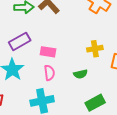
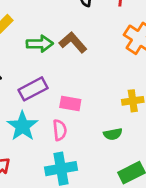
pink semicircle: (49, 73) -> (60, 130), moved

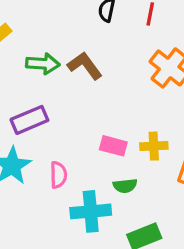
pink rectangle: (70, 104) -> (113, 146), moved
cyan cross: (61, 169) -> (91, 211), moved

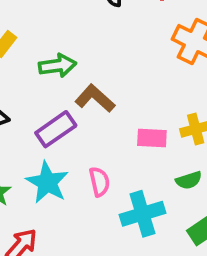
brown L-shape: (85, 66) -> (95, 98), moved
green semicircle: (125, 186) -> (189, 180), moved

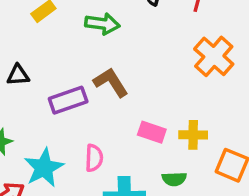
green arrow: (57, 66) -> (102, 24), moved
cyan star: (47, 182) -> (44, 168), moved

